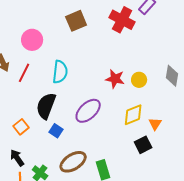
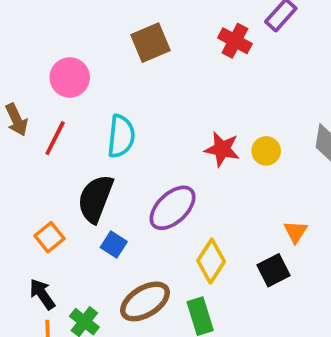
red cross: (122, 20) -> (235, 41), size x0.7
yellow diamond: (133, 115) -> (211, 261), moved, turned -35

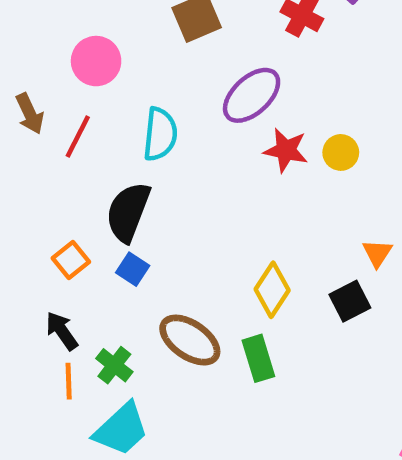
purple ellipse: (173, 208) -> (252, 95), moved
blue square: (114, 245) -> (133, 269), moved
brown ellipse: (145, 301) -> (190, 340), turned 66

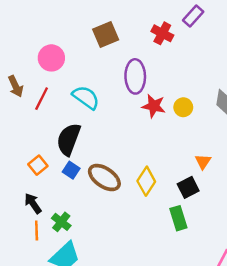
purple ellipse: (252, 95) -> (135, 76), turned -48
cyan semicircle: (160, 134) -> (86, 97), turned -60
brown ellipse: (190, 340) -> (104, 178), moved
green rectangle: (258, 358) -> (178, 218), moved

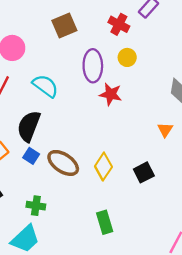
yellow circle: (183, 107) -> (127, 57), moved
orange triangle: (203, 161) -> (165, 130), moved
green rectangle: (178, 218) -> (105, 222), moved
green cross: (61, 222) -> (36, 206), moved, turned -30

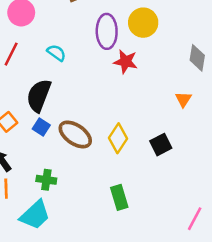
yellow circle: (127, 57) -> (143, 23), size x1.5
cyan semicircle: (45, 86) -> (56, 53), size x0.7

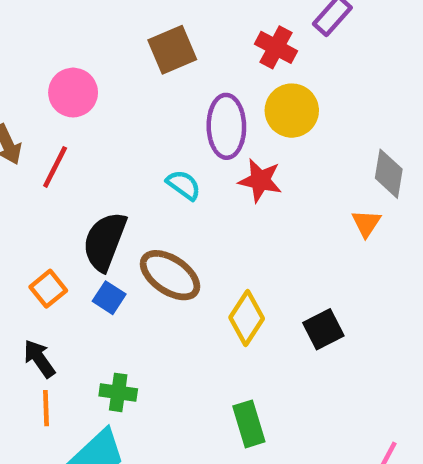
cyan semicircle: (56, 53) -> (184, 185), moved
orange triangle: (183, 99) -> (366, 223), moved
brown ellipse: (75, 134) -> (170, 275), moved

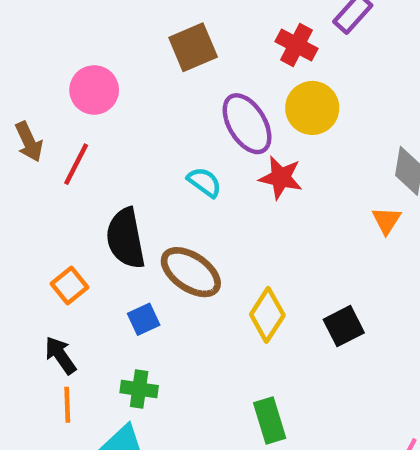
purple ellipse: (226, 126) -> (247, 124), turned -30
black semicircle: (105, 241) -> (126, 238), turned -32
blue square: (109, 298) -> (144, 319), moved, turned 32

